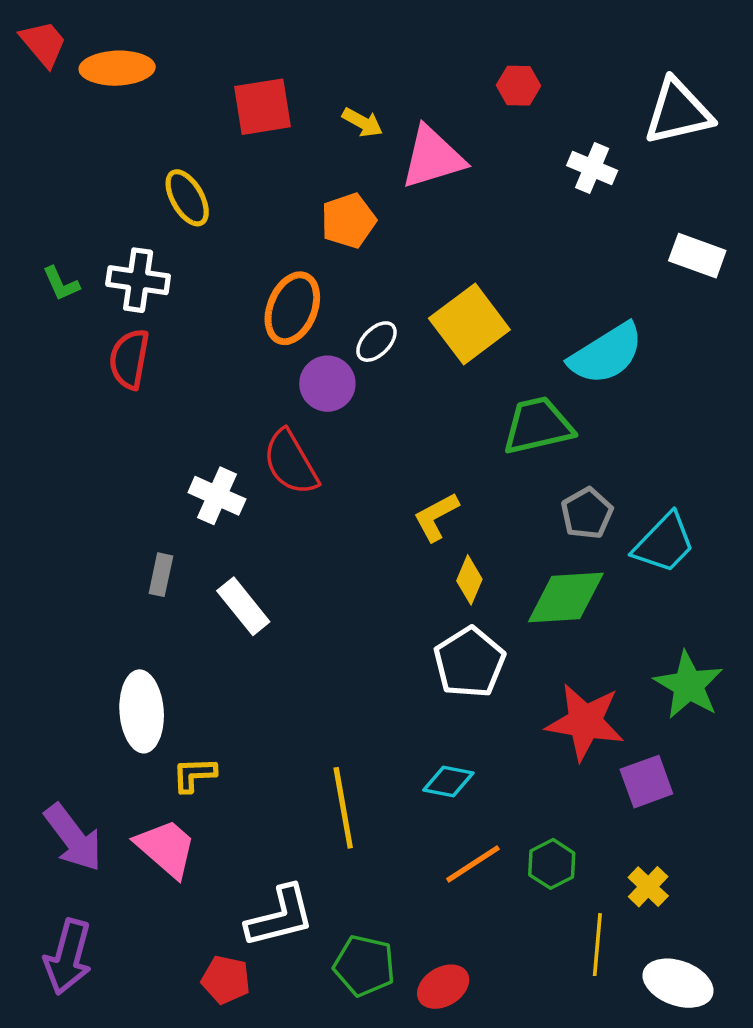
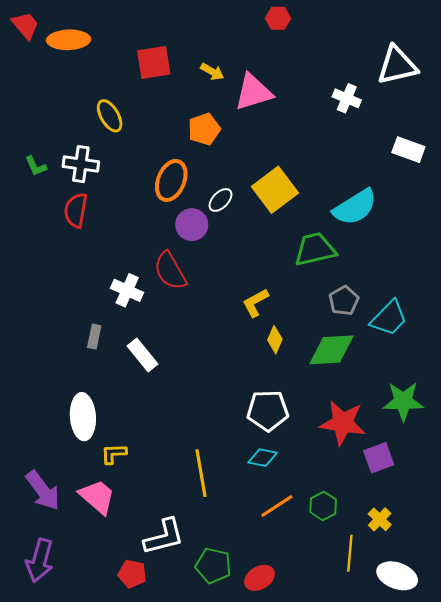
red hexagon: (518, 86) -> (278, 18), moved
white pentagon: (469, 662) -> (268, 410), moved, turned 30
green star: (689, 685) -> (403, 401), turned -30

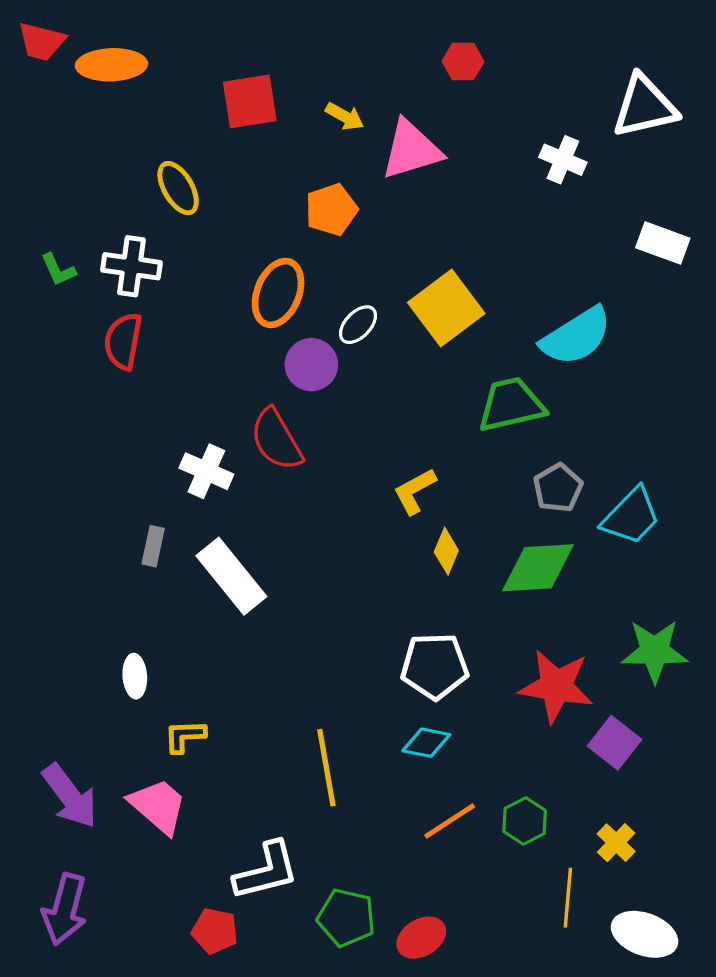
red hexagon: (278, 18) -> (463, 61), moved
red trapezoid: (25, 25) -> (42, 41), turned 144
white rectangle: (142, 355) -> (231, 576), size x1.4
white ellipse: (83, 417) -> (135, 676), size x0.6
purple square: (379, 458) -> (615, 743), turned -32

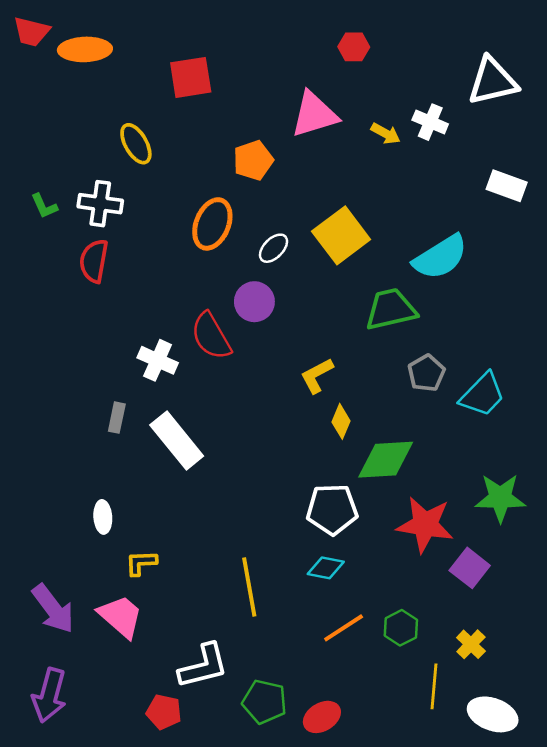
yellow arrow: (345, 116) -> (386, 134), moved
purple circle: (311, 365) -> (254, 302), moved
green diamond: (538, 568) -> (386, 460), moved

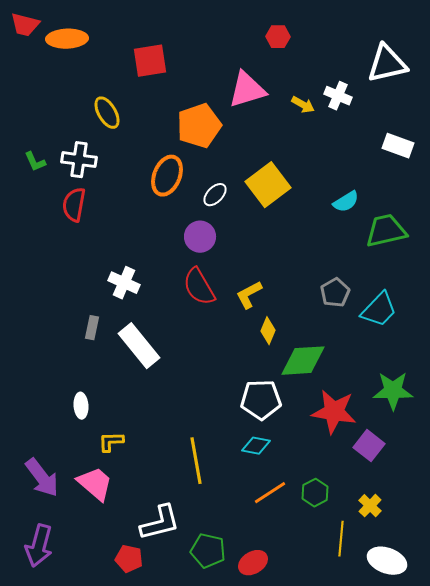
orange pentagon: (253, 160) -> (199, 126), size x1.4
cyan semicircle: (440, 257) -> (346, 202), size x0.6
green trapezoid: (391, 309) -> (386, 231), moved
red semicircle: (211, 336) -> (199, 287), moved

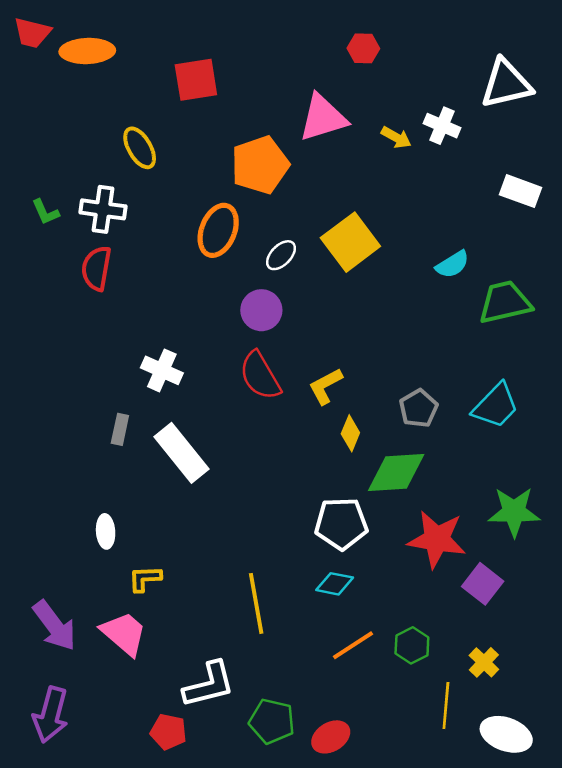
gray pentagon: (335, 293) -> (418, 408), moved

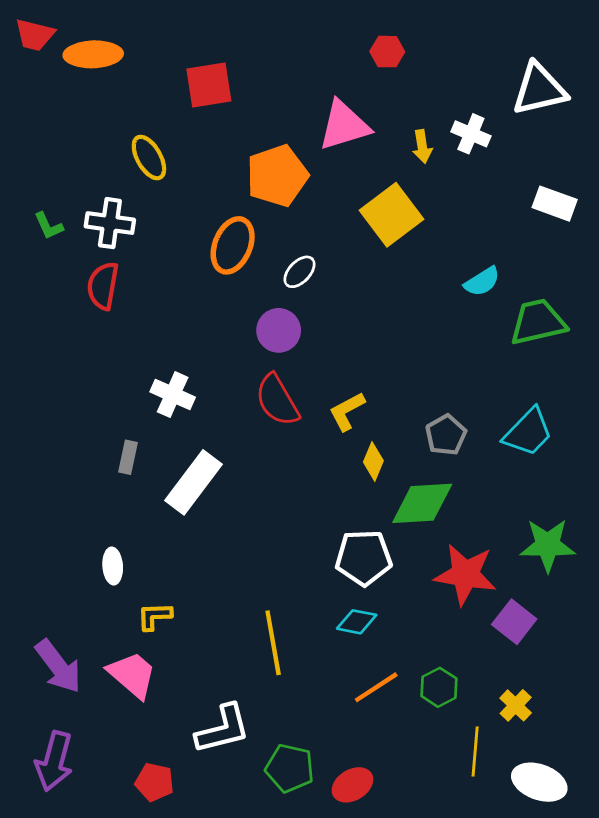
yellow arrow: (396, 137) -> (422, 146), turned 52
yellow square: (350, 242) -> (392, 215), moved
white rectangle: (182, 453) -> (194, 482), turned 76
red pentagon: (168, 732) -> (155, 782), moved

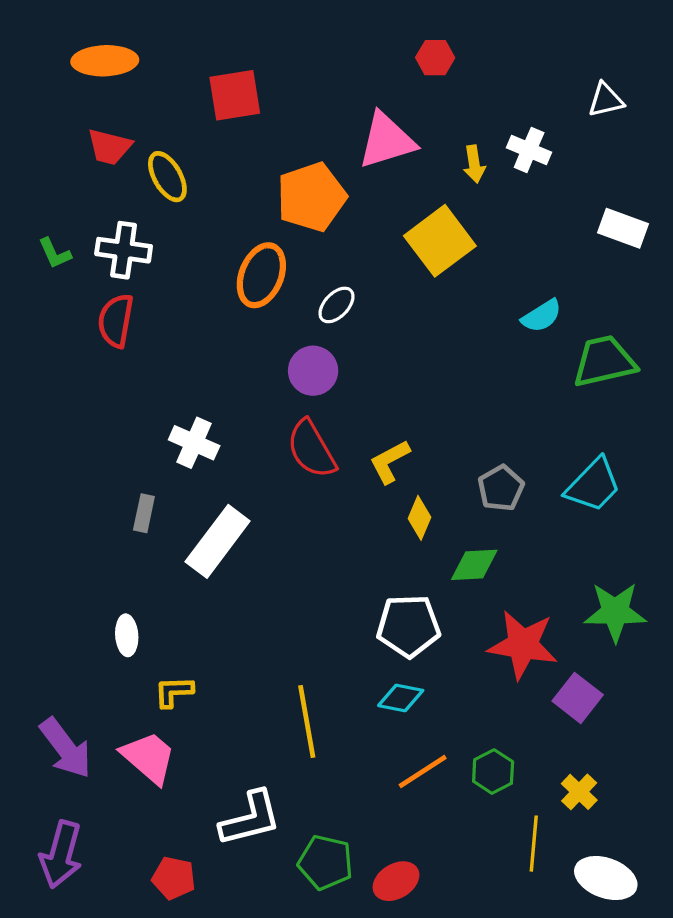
red trapezoid: (35, 35) -> (109, 147), moved
white triangle: (539, 89) -> (606, 100), size x0.6
green diamond: (422, 503) -> (474, 565), size x0.7

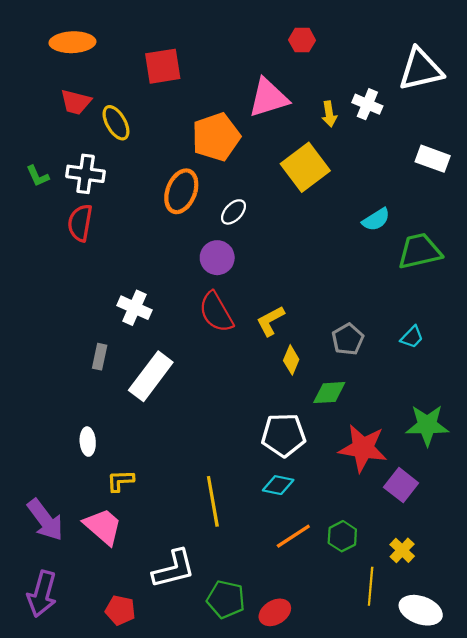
white triangle: (606, 100) -> (421, 69), size x1.8
cyan trapezoid: (593, 485) -> (412, 337), size x0.6

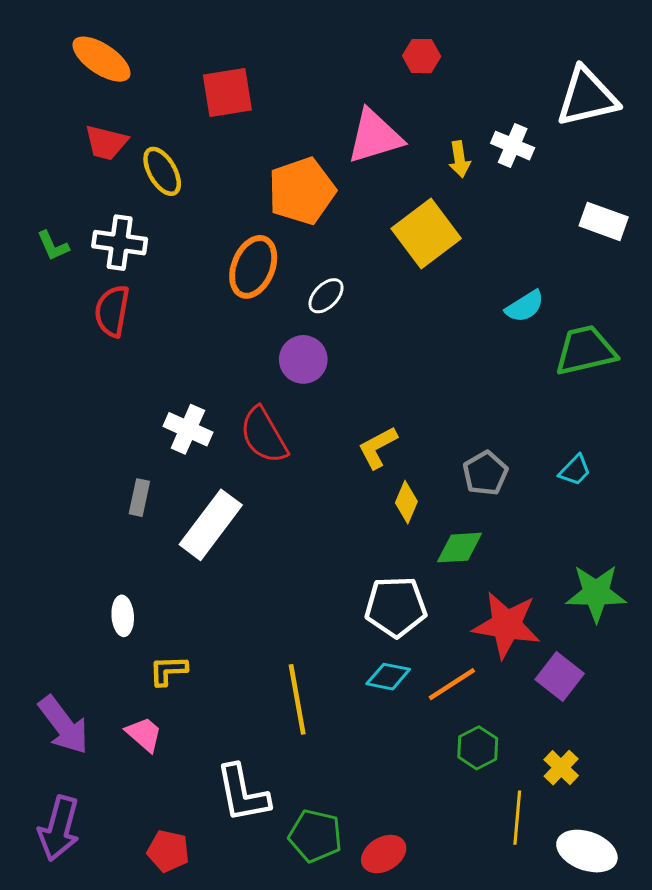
orange ellipse: (72, 42) -> (101, 59), turned 36
red semicircle: (216, 312) -> (264, 435), moved
pink trapezoid: (103, 526) -> (144, 734), size x0.7
orange line: (293, 536) -> (452, 684), moved
white L-shape: (174, 569) -> (243, 793), turned 93

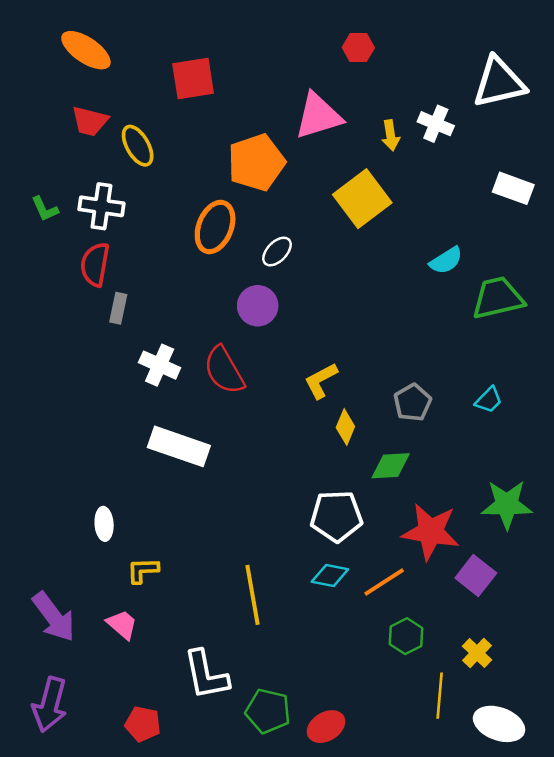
gray rectangle: (139, 498) -> (118, 308), moved
white rectangle: (211, 525) -> (179, 446), turned 72

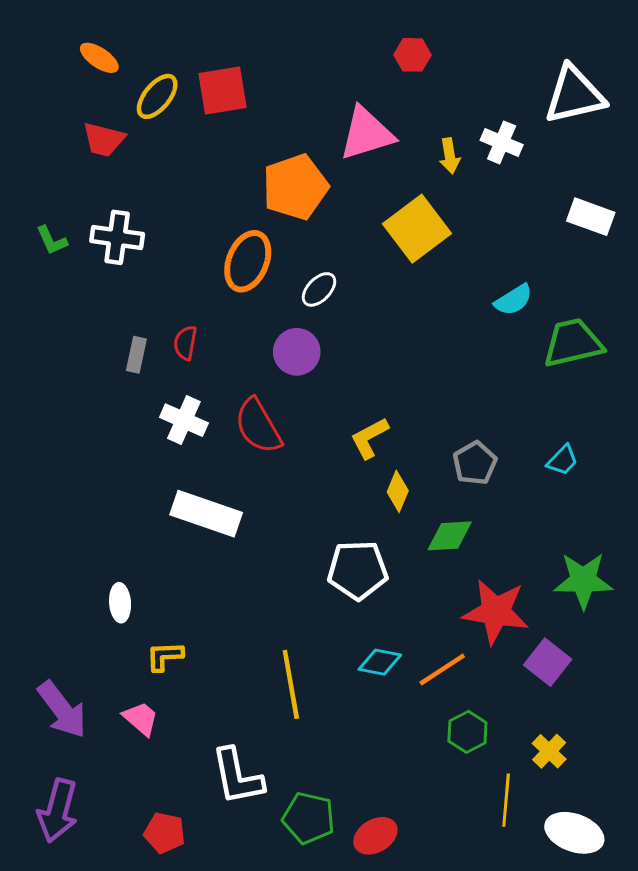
orange ellipse: (86, 50) -> (99, 58), size x0.7
yellow ellipse: (138, 146) -> (157, 96), moved, turned 69
red semicircle: (95, 264) -> (185, 343), moved, size x0.7
white pentagon: (336, 516) -> (358, 570), moved

